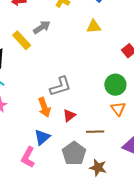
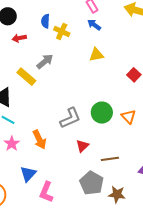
green circle: (115, 85) -> (102, 113), moved
orange arrow: (44, 107) -> (39, 140), moved
orange triangle: (118, 109) -> (128, 117), moved
blue triangle: (42, 137) -> (28, 174), moved

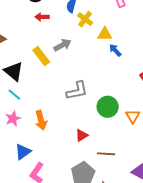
blue arrow: (94, 25) -> (115, 50), moved
yellow triangle: (96, 55) -> (105, 34), moved
gray L-shape: (70, 118) -> (77, 91), moved

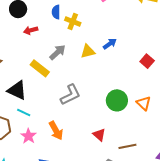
yellow triangle: (105, 34) -> (88, 51), moved
blue arrow: (115, 50) -> (110, 44), turned 112
gray L-shape: (77, 91) -> (70, 95), moved
red triangle: (82, 135) -> (99, 135), turned -32

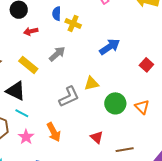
blue arrow: (110, 44) -> (110, 47), size x1.5
yellow triangle: (88, 51) -> (91, 84), moved
yellow rectangle: (40, 68) -> (28, 65), moved

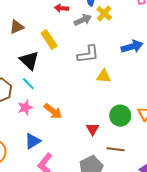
gray arrow: (57, 54) -> (83, 20), moved
gray L-shape: (69, 97) -> (88, 54), moved
green circle: (115, 103) -> (120, 116), moved
orange arrow: (54, 132) -> (53, 111), turned -42

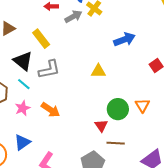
gray L-shape: (88, 54) -> (49, 69), moved
red triangle: (93, 129) -> (101, 126), moved
blue triangle: (33, 141) -> (22, 142), moved

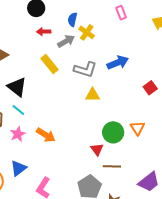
yellow rectangle: (41, 39) -> (50, 64), moved
gray L-shape: (49, 69) -> (85, 69), moved, turned 30

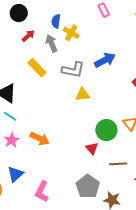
red arrow: (44, 32) -> (28, 36), turned 144
gray arrow: (66, 41) -> (51, 43), turned -78
brown line: (112, 166) -> (118, 164), moved

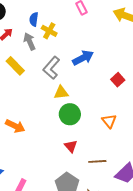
gray L-shape: (73, 70) -> (51, 68), turned 120
green circle: (106, 130) -> (70, 114), moved
orange arrow: (40, 139) -> (15, 126), moved

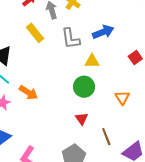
gray L-shape: (51, 68) -> (71, 39), turned -55
yellow triangle: (61, 93) -> (92, 61), moved
brown line: (97, 161) -> (106, 137), turned 66

